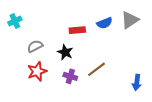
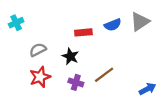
blue arrow: (137, 82) -> (148, 89), turned -126

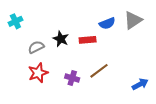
red rectangle: (83, 32) -> (88, 40), moved
black star: (70, 56) -> (61, 39), moved

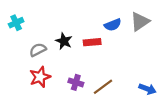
brown line: (99, 71) -> (103, 87), moved
blue arrow: (140, 84) -> (148, 89), turned 49

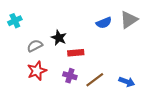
red rectangle: (92, 42) -> (76, 53), moved
blue arrow: (148, 89) -> (127, 82), moved

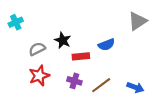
blue semicircle: (104, 23) -> (106, 45), moved

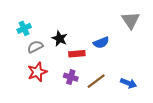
gray triangle: (137, 21) -> (131, 20), turned -30
cyan cross: (16, 22) -> (24, 28), moved

